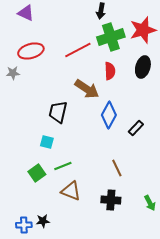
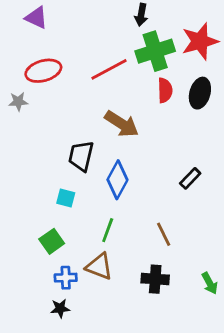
red semicircle: (110, 71) -> (165, 90), moved
blue diamond: (109, 115) -> (117, 180), moved
green line: (63, 166) -> (108, 230), moved, turned -48
blue cross: (24, 225) -> (66, 278), moved

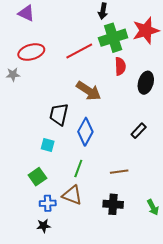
black ellipse: (200, 93) -> (146, 83), moved
brown line: (164, 234) -> (119, 172), turned -72

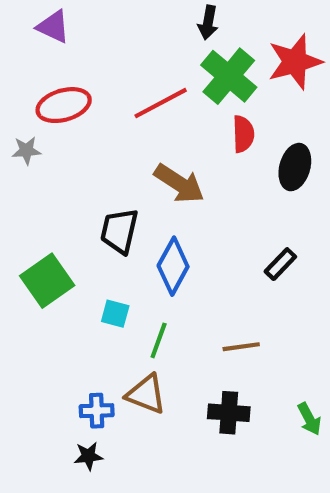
green cross: (113, 38) -> (229, 76), turned -32
cyan square: (48, 145) -> (115, 314), moved
green square: (37, 177) -> (47, 281), moved, size x1.4

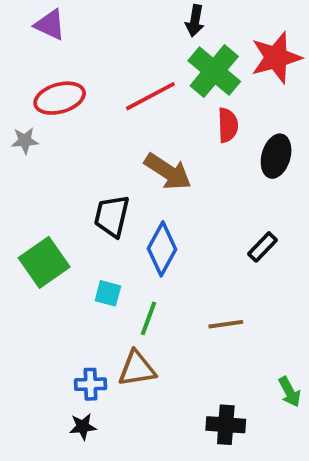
brown triangle: (146, 394) -> (137, 369), turned -30
black cross: (229, 413) -> (226, 425), moved

